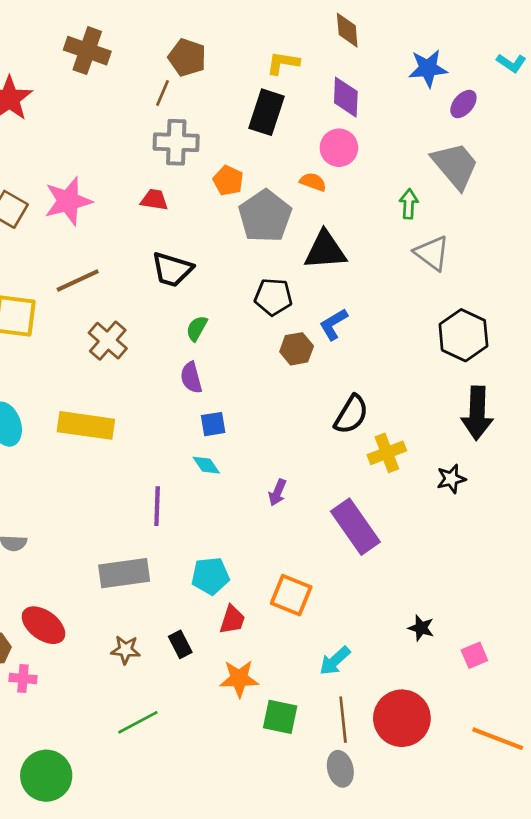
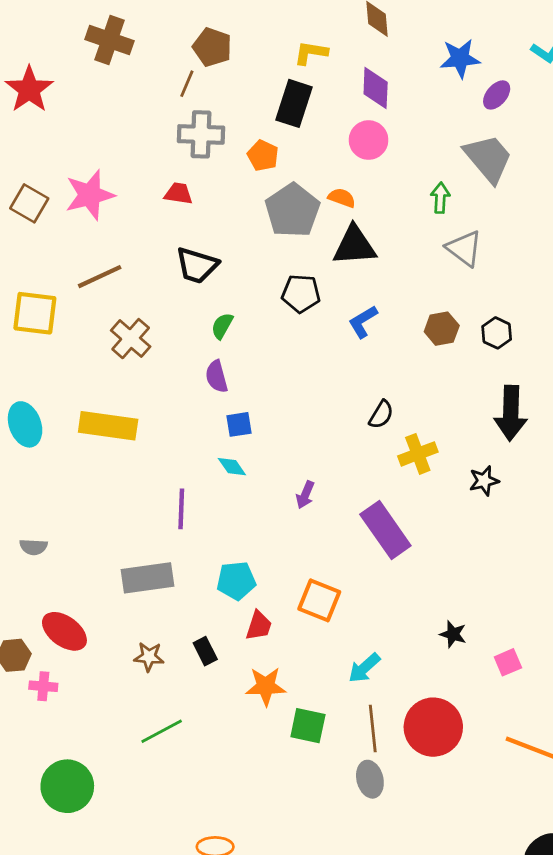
orange pentagon: (228, 181) -> (263, 156), moved
orange semicircle: (313, 182) -> (342, 198), moved
black hexagon: (463, 335) -> (497, 333), size x0.6
brown hexagon: (297, 349) -> (442, 329), moved
black semicircle: (351, 415) -> (381, 415), size x0.7

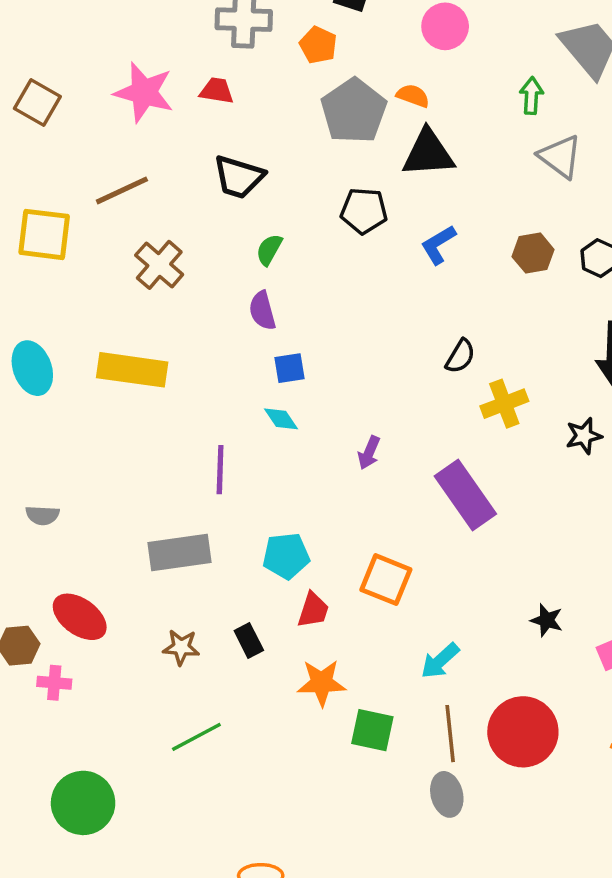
pink star: (90, 195) -> (144, 92), moved, turned 30

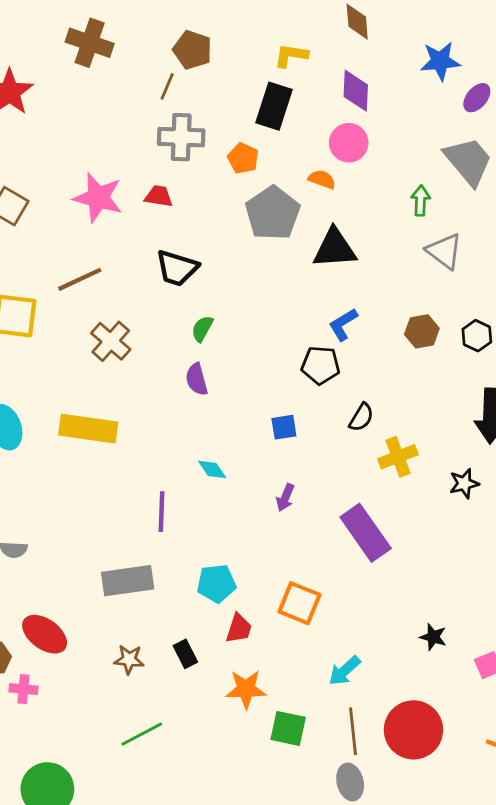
orange semicircle: (413, 96) -> (322, 179), moved
black pentagon: (364, 211) -> (321, 365), moved
blue square: (289, 368) -> (284, 427), moved

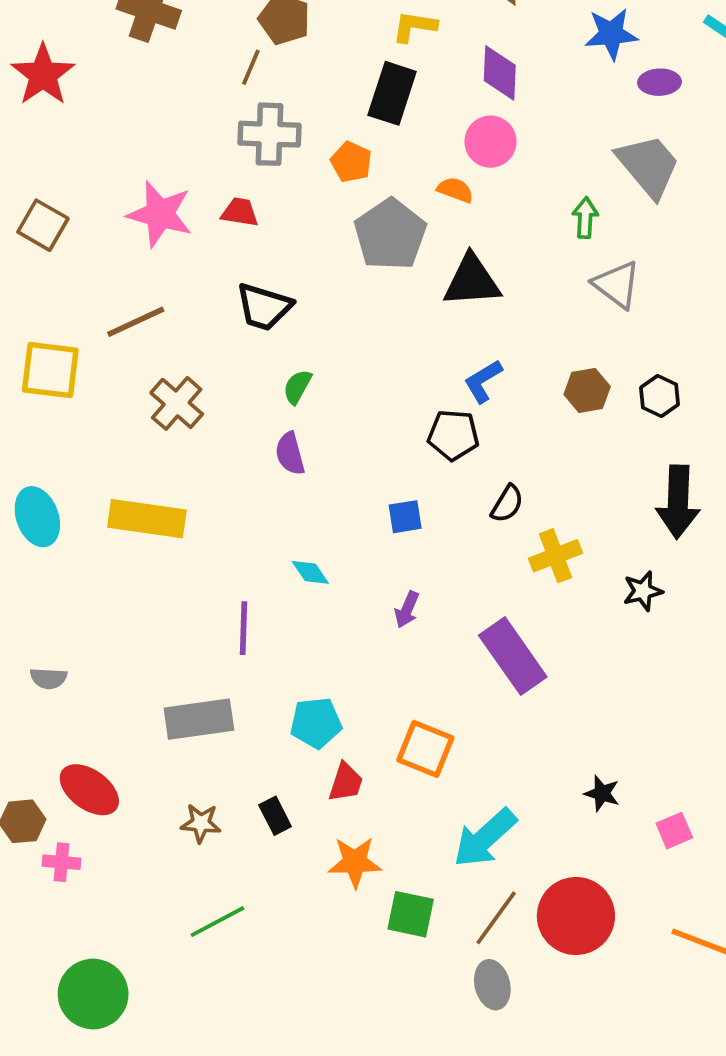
purple ellipse: (477, 98) -> (659, 82), turned 48
cyan arrow: (344, 671) -> (485, 838), size x1.5
brown line: (353, 731) -> (496, 918), turned 42

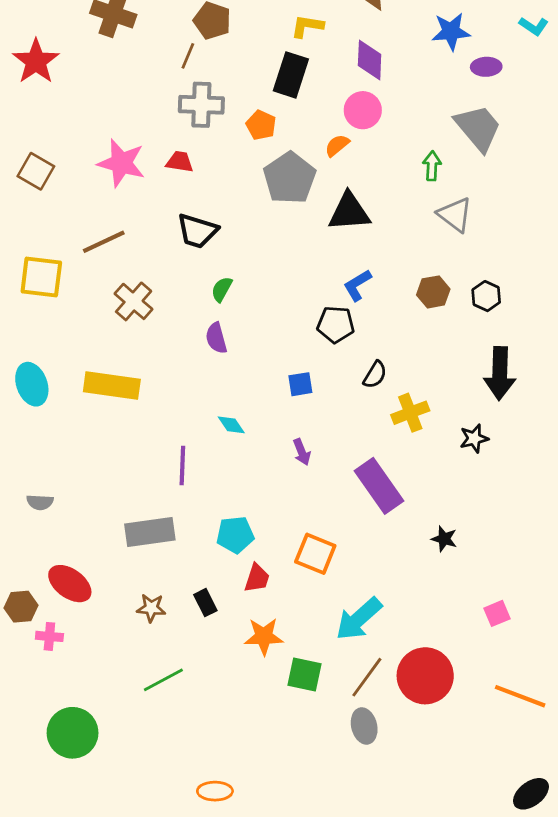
orange semicircle: (455, 190) -> (337, 145), turned -60
purple arrow: (407, 610) -> (302, 452), turned -45
black star: (602, 793) -> (444, 539), moved

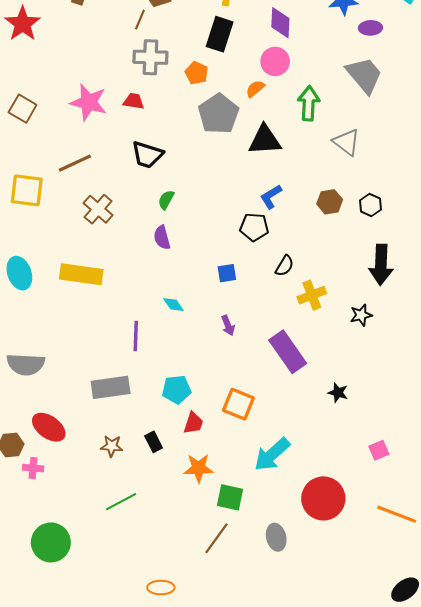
green arrow: (432, 166) -> (309, 103), moved, size x1.5
gray semicircle: (40, 502) -> (26, 364), size x1.8
brown line: (367, 677) -> (216, 538), moved

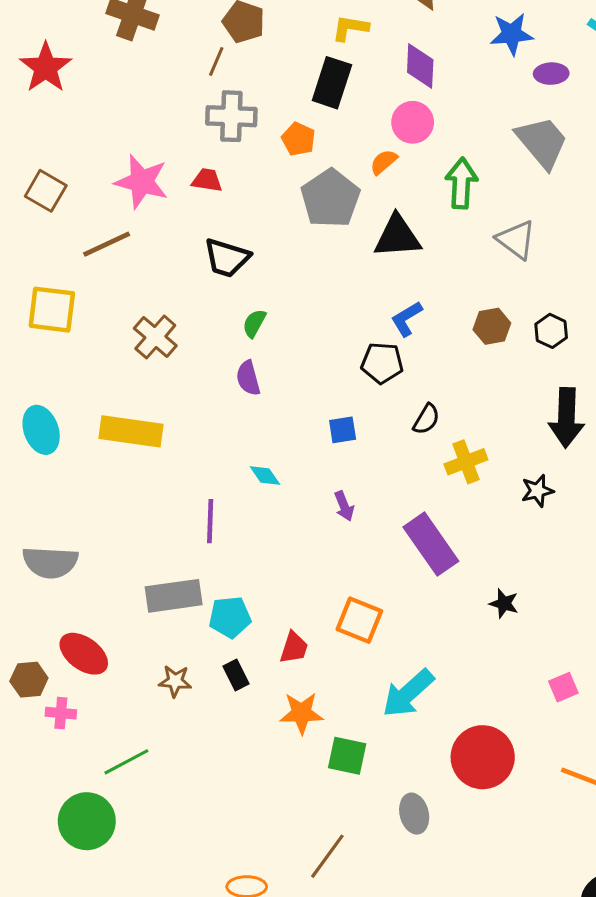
brown line: (75, 163) -> (107, 244), moved
cyan pentagon: (177, 389) -> (230, 617), moved
green line: (121, 502) -> (126, 762), moved
brown line: (216, 538) -> (327, 856), moved

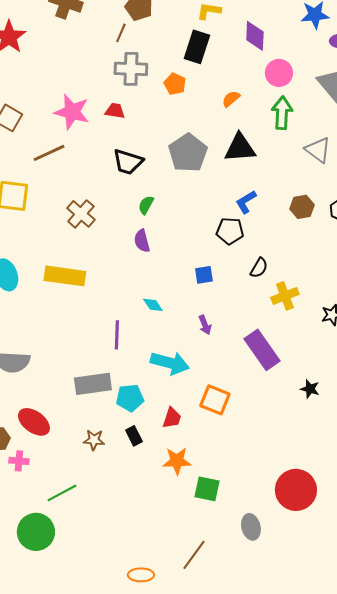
pink circle: (413, 122) -> (279, 73), moved
gray pentagon: (330, 198) -> (188, 153), moved
cyan arrow: (408, 693) -> (170, 363), moved, turned -123

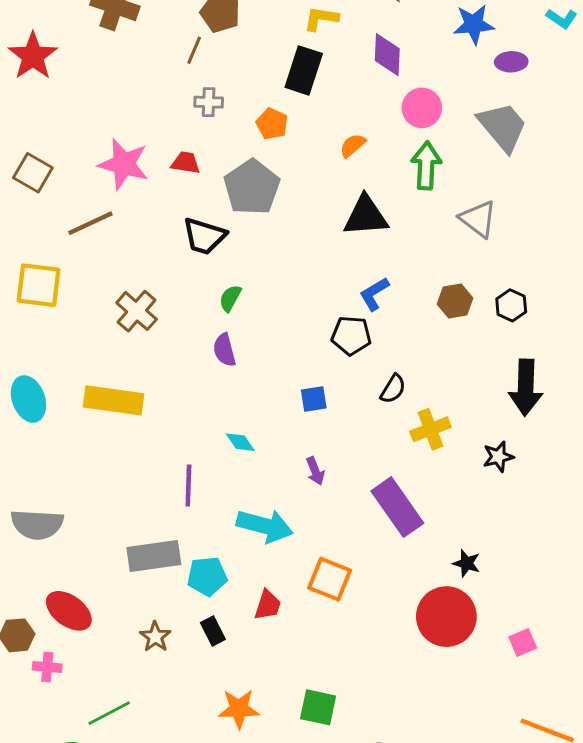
gray cross: (131, 69) -> (209, 102), size x0.6
gray pentagon: (188, 153) -> (252, 187), moved
brown star: (94, 440) -> (155, 637), turned 30
orange star: (177, 461) -> (239, 709), moved
red circle: (296, 490) -> (446, 617), moved

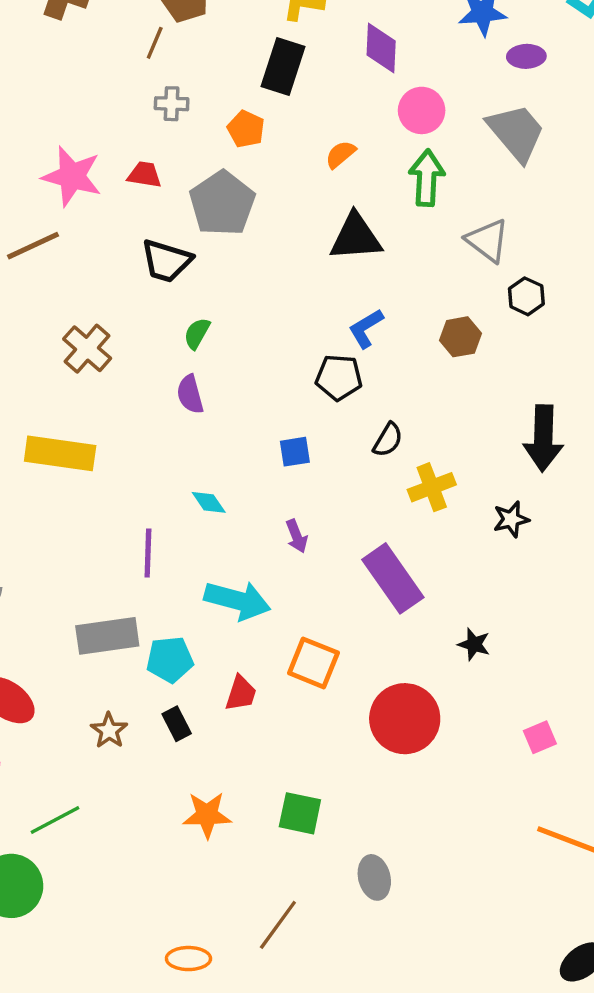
black hexagon: (511, 305) -> (526, 296), moved
red circle: (446, 617) -> (405, 719), moved

